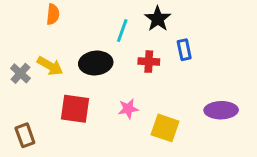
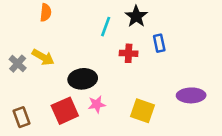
black ellipse: (96, 63) -> (83, 79), moved
red square: (75, 109) -> (65, 111), moved, turned -32
pink star: (128, 109) -> (97, 104), moved

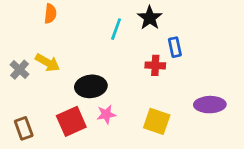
red cross: (129, 53) -> (155, 65), moved

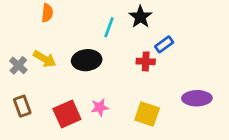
blue rectangle: (175, 47) -> (164, 44), turned 66
black ellipse: (91, 86) -> (87, 60), moved
brown rectangle: (24, 128) -> (22, 106), moved

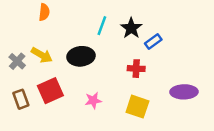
black star: (140, 17) -> (131, 28), moved
red cross: (146, 61) -> (136, 69), moved
red square: (67, 114) -> (50, 91), moved

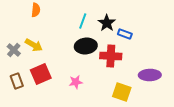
blue rectangle: (153, 42) -> (125, 34), turned 56
black ellipse: (81, 56) -> (86, 46), moved
red cross: (136, 69) -> (111, 56), size x1.5
yellow square: (137, 107) -> (122, 92), moved

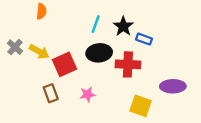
gray cross: (14, 50) -> (15, 47), moved
red square: (41, 74) -> (64, 64), moved
brown rectangle: (17, 81) -> (51, 93), moved

